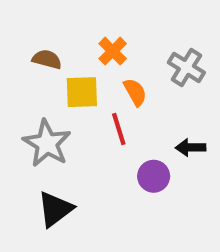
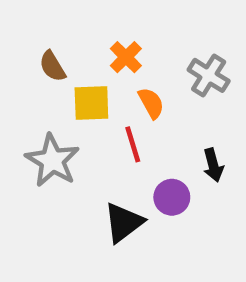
brown semicircle: (47, 59) -> (52, 66), turned -136
black arrow: (191, 148) -> (213, 165), turned -104
black triangle: (55, 209) -> (124, 223), moved

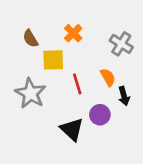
orange semicircle: (151, 103) -> (108, 77), moved
black triangle: (124, 223) -> (72, 129), turned -40

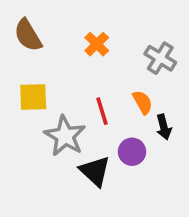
brown semicircle: (30, 39) -> (28, 35), moved, size x1.4
yellow square: (53, 60) -> (33, 97), moved
gray star: (30, 93) -> (65, 136), moved

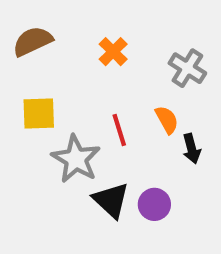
brown semicircle: (28, 35) -> (33, 41), turned 96
purple circle: (132, 152) -> (154, 204), moved

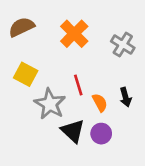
orange cross: (113, 52) -> (74, 34), size x1.5
yellow square: (39, 114) -> (26, 74), turned 30
orange semicircle: (167, 120) -> (100, 103), moved

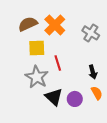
brown semicircle: (22, 27) -> (28, 24), moved
yellow square: (26, 74) -> (37, 48), moved, turned -30
orange semicircle: (100, 103) -> (97, 93), moved

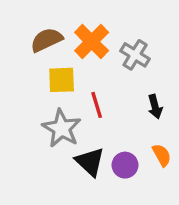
gray cross: (91, 33) -> (135, 55), moved
black arrow: (93, 72) -> (155, 107), moved

